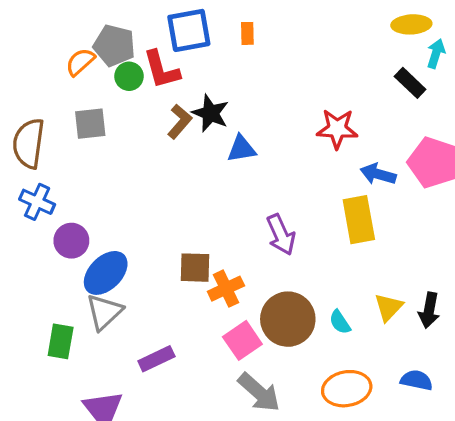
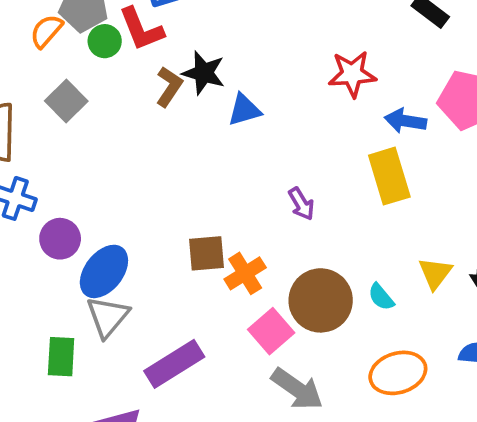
gray square: (90, 124) -> (66, 101), turned -32
purple arrow: (281, 235) -> (301, 204), size x0.7
purple rectangle: (156, 359) -> (174, 364), size x1.4

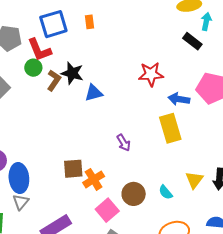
green circle: (105, 41) -> (33, 68), moved
blue ellipse: (104, 271) -> (19, 178), turned -44
brown circle: (321, 300) -> (134, 194), size x0.7
gray triangle: (108, 317) -> (21, 202), size x0.7

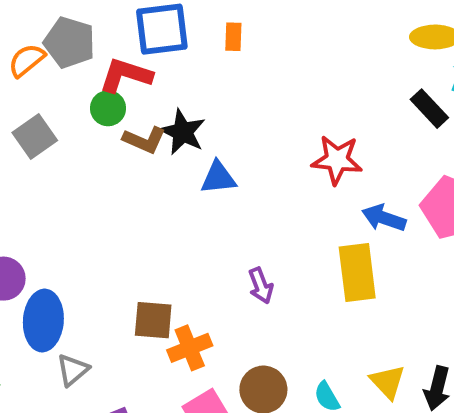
red L-shape: (39, 50) -> (126, 75), turned 120
brown L-shape: (54, 80) -> (144, 140), turned 70
yellow triangle: (194, 180) -> (388, 382), turned -30
gray triangle: (21, 202) -> (73, 370), moved

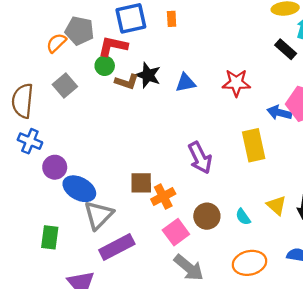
blue triangle: (218, 178) -> (186, 83), moved
blue arrow: (384, 218) -> (279, 113), moved
purple arrow: (261, 286) -> (200, 158), size x1.6
blue ellipse: (43, 321) -> (79, 189), turned -60
gray triangle: (73, 370) -> (98, 215), size x1.6

